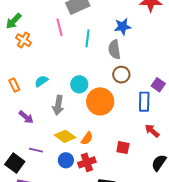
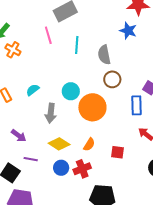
blue star: (123, 27) -> (128, 31), moved, turned 30
purple arrow: (26, 117) -> (19, 136), moved
orange semicircle: (87, 138) -> (89, 144), moved

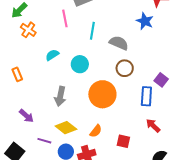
gray semicircle: (104, 55) -> (119, 43), turned 120
cyan semicircle: (33, 90) -> (52, 55), moved
cyan circle: (71, 91) -> (80, 64), moved
purple line: (31, 159) -> (44, 141), moved

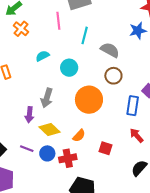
blue star: (145, 21) -> (138, 31), turned 30
purple arrow: (26, 116) -> (29, 115), moved, turned 49
purple line: (44, 141) -> (27, 149), moved

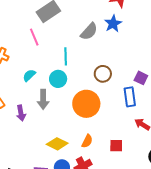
cyan line: (85, 35) -> (66, 56), moved
gray semicircle: (110, 50) -> (89, 31), moved, turned 120
gray arrow: (47, 98) -> (43, 99), moved
purple arrow: (29, 115) -> (21, 113), moved

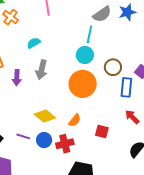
cyan line: (66, 56) -> (89, 34), moved
brown circle: (103, 74) -> (113, 67), moved
cyan circle: (58, 79) -> (85, 55), moved

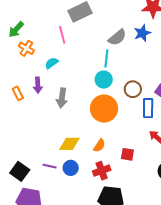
cyan semicircle: (34, 43) -> (52, 63), moved
purple arrow: (17, 78) -> (38, 85), moved
yellow diamond: (45, 116) -> (69, 144), turned -35
red cross: (65, 144) -> (102, 171), moved

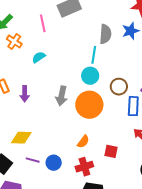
pink line: (62, 35) -> (43, 23), moved
gray semicircle: (117, 37) -> (105, 34), turned -48
purple arrow: (38, 85) -> (25, 94), moved
gray arrow: (62, 98) -> (62, 96), moved
yellow diamond: (69, 144) -> (21, 138), moved

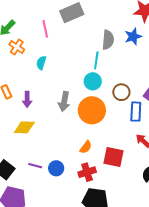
cyan semicircle: (39, 57) -> (41, 63), turned -40
yellow diamond: (21, 138) -> (24, 127), moved
red square: (111, 151) -> (114, 157), size x1.5

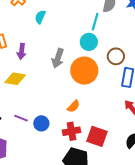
red square: (114, 157) -> (97, 136), moved

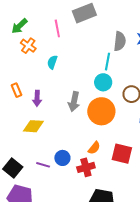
blue circle: (41, 123) -> (62, 158), moved
red cross: (71, 131) -> (86, 167), moved
red square: (97, 136) -> (122, 154), moved

